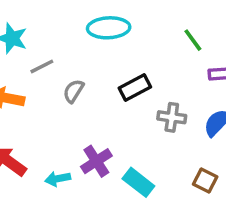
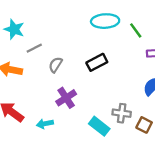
cyan ellipse: (109, 28) -> (105, 21), moved
gray cross: (172, 117) -> (122, 113), moved
purple cross: (96, 161) -> (66, 98), moved

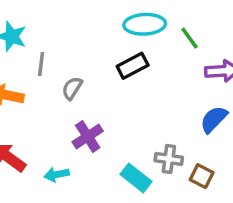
gray line: (34, 48) -> (41, 64), turned -56
black rectangle: (97, 62) -> (133, 66), moved

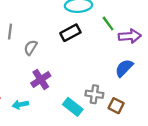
green line: (190, 38) -> (108, 24), moved

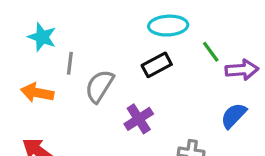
gray semicircle: (31, 48) -> (99, 86), size x1.5
purple cross: (41, 79) -> (139, 119), moved

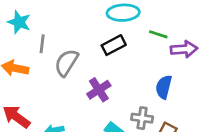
green line: (211, 52) -> (158, 34), turned -36
blue semicircle: (234, 116) -> (164, 87), moved, turned -30

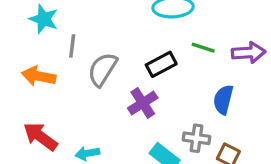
green line: (158, 34) -> (203, 48), moved
black rectangle: (114, 45) -> (161, 64), moved

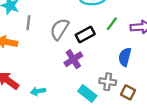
green line: (203, 48) -> (112, 24), turned -72
gray semicircle: (102, 69) -> (59, 29), moved

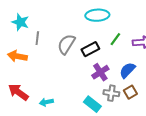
blue semicircle: (125, 57) -> (127, 70), turned 30
purple cross: (73, 59) -> (100, 72), moved
brown square: (128, 92) -> (130, 92), moved, turned 32

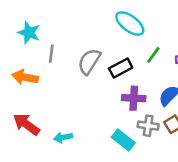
cyan ellipse: (97, 15) -> (130, 24), turned 40
purple cross: (100, 72) -> (134, 98), turned 36

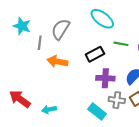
green line: (153, 55) -> (121, 44), turned 64
gray semicircle: (89, 61) -> (61, 29), moved
orange arrow: (25, 77) -> (57, 61), moved

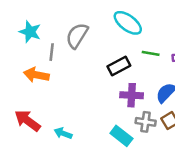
orange arrow: (57, 61) -> (36, 75), moved
cyan arrow: (49, 109) -> (63, 133), turned 32

